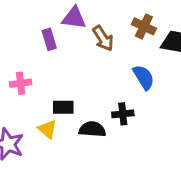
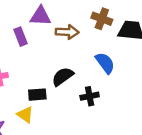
brown arrow: (103, 38) -> (67, 32), turned -50
black semicircle: (92, 129) -> (63, 76), moved, turned -35

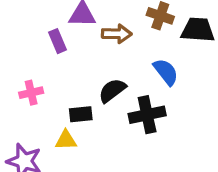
black cross: (90, 96) -> (147, 115), size x1.5
yellow triangle: (25, 115) -> (66, 140), turned -36

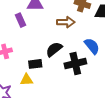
brown arrow: (117, 34) -> (66, 22), moved
blue semicircle: (166, 72) -> (92, 46), moved

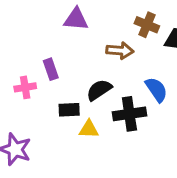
purple rectangle: (20, 20) -> (51, 69), moved
yellow triangle: (27, 80) -> (89, 129), moved

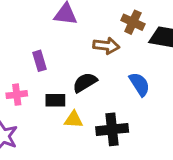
pink cross: (25, 87) -> (17, 95), moved
black cross: (129, 114) -> (112, 129), moved

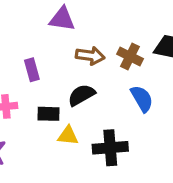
brown cross: (133, 22) -> (130, 56), moved
brown arrow: (106, 46) -> (90, 56), moved

